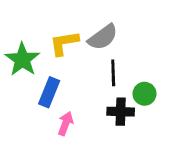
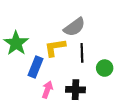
yellow L-shape: (64, 43) -> (55, 48), moved
black cross: (121, 112) -> (75, 90), moved

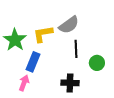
yellow L-shape: (55, 48) -> (43, 34), moved
pink arrow: (47, 90) -> (24, 83), moved

